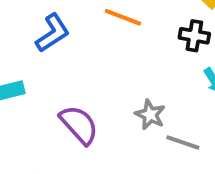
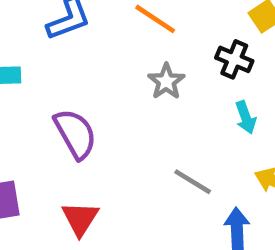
gray star: (150, 115) -> (166, 81), moved

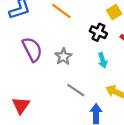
gray star: (166, 81) -> (63, 57), moved
purple semicircle: (75, 134) -> (32, 49), moved

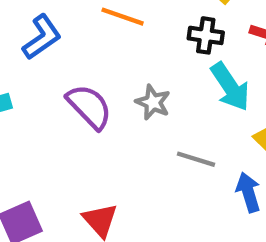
cyan arrow: (103, 60) -> (230, 87), size x1.6

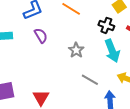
purple semicircle: (89, 107) -> (41, 36), moved, size x0.7

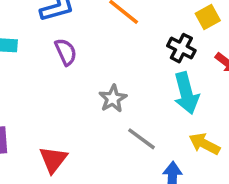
gray star: (76, 50) -> (113, 99), moved

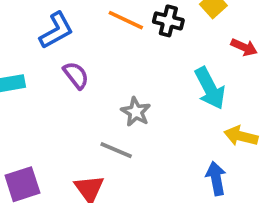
black cross: (181, 48) -> (168, 21), moved
gray line: (142, 139) -> (116, 150), moved

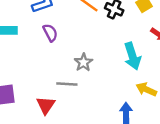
gray line: (116, 150) -> (67, 84), turned -30

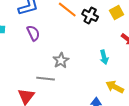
cyan arrow: (132, 56) -> (104, 57), size x0.6

